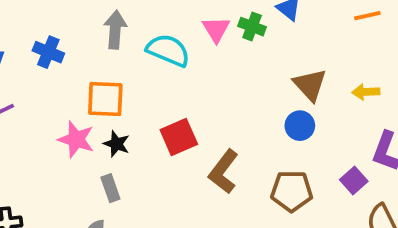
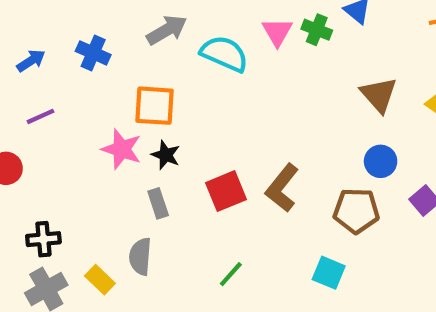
gray arrow: (115, 30) -> (167, 30), turned 54
blue circle: (300, 126) -> (381, 161), moved
red square: (179, 137) -> (226, 191), moved

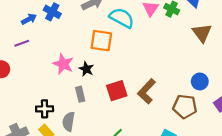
blue arrow: (31, 61) -> (29, 19), moved
brown triangle: (379, 95) -> (202, 33), moved
orange square: (154, 106) -> (101, 41), moved
black cross: (43, 239) -> (45, 109), moved

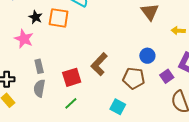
black star: (86, 69) -> (36, 17), moved
red square: (117, 91) -> (72, 77), moved
gray semicircle: (69, 122) -> (39, 88), moved

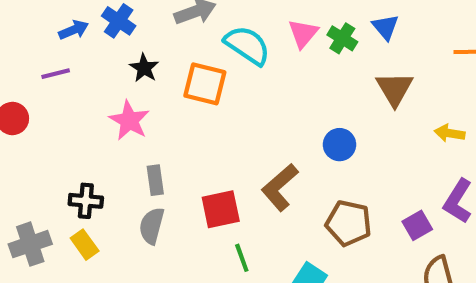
black star: (36, 17) -> (144, 68), moved
blue circle: (147, 56) -> (339, 145), moved
green line: (71, 103) -> (242, 258), moved, turned -72

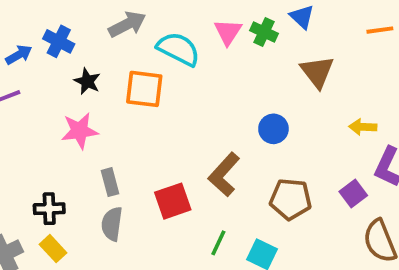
pink star: (129, 120) -> (80, 131), turned -30
yellow arrow: (450, 133) -> (363, 127), moved
green line: (242, 258) -> (218, 243), moved, turned 52

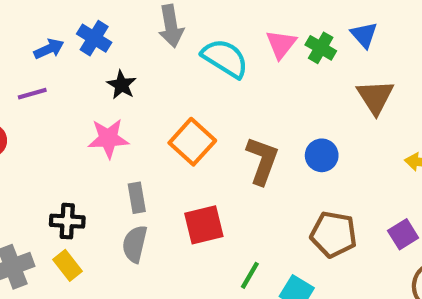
gray arrow: (127, 24) -> (171, 26), turned 102
orange square: (144, 89) -> (192, 142), moved, turned 30
brown L-shape: (224, 174) -> (262, 161), moved, turned 153

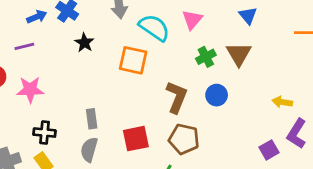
green cross: (321, 48) -> (206, 57), moved, turned 30
brown triangle: (375, 97) -> (239, 54), moved
pink star: (108, 138) -> (30, 90), moved
orange square: (192, 142) -> (133, 60), moved, turned -32
brown pentagon: (334, 234) -> (184, 139), moved

